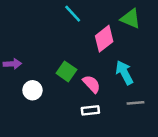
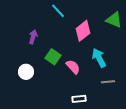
green triangle: (131, 19) -> (114, 20), moved
purple arrow: (12, 64) -> (33, 37), moved, turned -72
white rectangle: (90, 110) -> (79, 99), moved

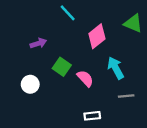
purple arrow: (33, 37) -> (38, 43), turned 56

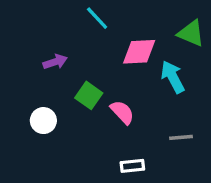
pink diamond: (97, 36) -> (139, 52), turned 35
cyan arrow: (116, 68) -> (173, 77), moved

